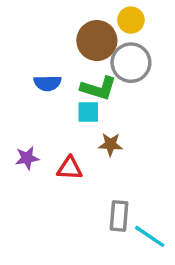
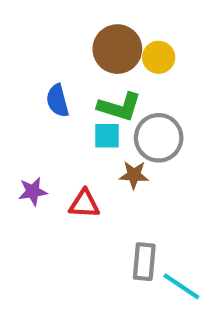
yellow circle: (131, 20) -> (159, 57), moved
gray circle: (131, 63) -> (159, 138), moved
blue semicircle: (47, 83) -> (57, 101), turned 76

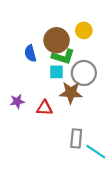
brown circle: (117, 49) -> (57, 40), moved
brown star: (134, 175) -> (71, 93), size x1.5

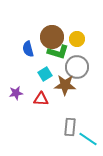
yellow circle: (84, 30) -> (77, 39), moved
cyan square: (57, 72) -> (45, 74), moved, turned -32

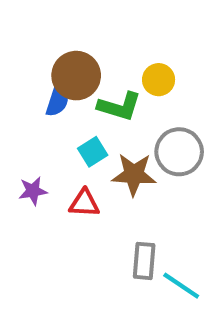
brown circle: (52, 37) -> (76, 76), moved
blue semicircle: (28, 49) -> (58, 100), turned -147
gray circle: (77, 67) -> (179, 152), moved

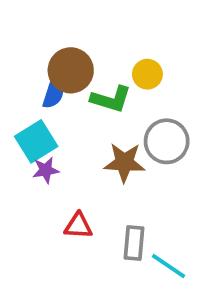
cyan square: (93, 152) -> (36, 141), moved, size x1.5
purple star: (33, 191) -> (46, 170), moved
red triangle: (84, 203) -> (78, 226), moved

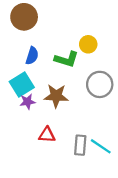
brown circle: (71, 70) -> (24, 17), moved
brown star: (124, 162) -> (56, 96), moved
cyan line: (169, 266) -> (101, 146), moved

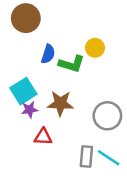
blue semicircle: (32, 56) -> (48, 54), moved
gray circle: (100, 84) -> (107, 116), moved
red triangle: (47, 135) -> (43, 137), moved

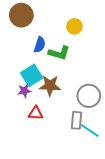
yellow circle: (95, 48) -> (74, 26), moved
cyan square: (23, 91) -> (32, 75), moved
gray rectangle: (86, 157) -> (77, 120), moved

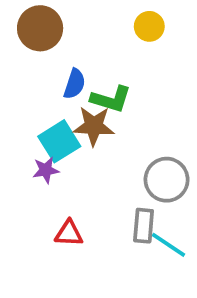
yellow circle: (74, 26) -> (149, 26), moved
brown star: (50, 86) -> (94, 126), moved
red triangle: (36, 113) -> (69, 233), moved

